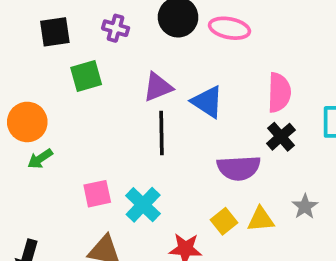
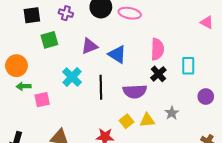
black line: (161, 133) -> (101, 87), moved
green arrow: (40, 159) -> (24, 86), turned 32
pink square: (97, 194) -> (42, 100), moved
cyan cross: (143, 205) -> (72, 77), moved

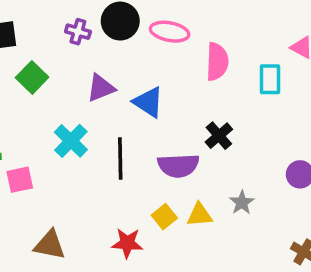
purple cross: (66, 13) -> (78, 32), moved
green square: (49, 40) -> (32, 77), turned -30
pink semicircle: (157, 49) -> (217, 62), moved
cyan rectangle: (188, 66) -> (270, 79), moved

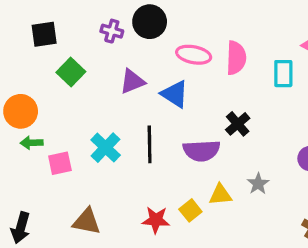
pink ellipse: (170, 32) -> (194, 55), moved
cyan cross: (71, 141) -> (106, 148), moved
yellow square: (164, 217) -> (190, 210), moved

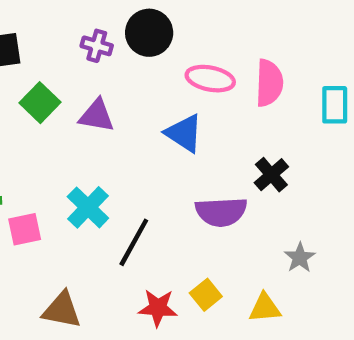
purple triangle: (132, 81) -> (97, 116), moved, turned 32
black line: (150, 144) -> (134, 242), moved, turned 30
yellow triangle: (220, 195) -> (265, 308), moved

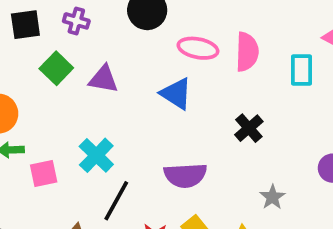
purple cross: (97, 46) -> (76, 21), moved
purple semicircle: (221, 212) -> (185, 175), moved
black line: (134, 242) -> (116, 201), moved

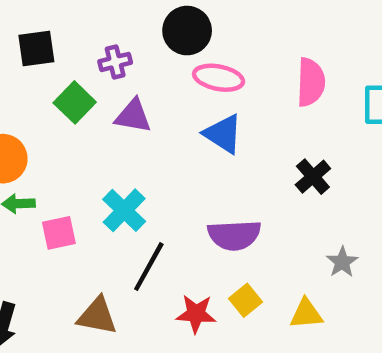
purple cross: (76, 21) -> (115, 62), moved, turned -30
pink ellipse: (198, 48) -> (219, 78), moved

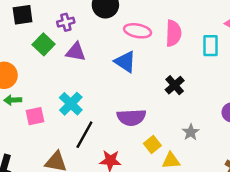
pink ellipse: (219, 78) -> (138, 31), moved
yellow square: (246, 300) -> (152, 145), moved

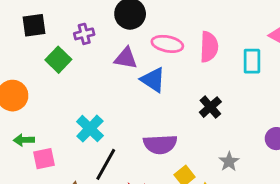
purple triangle: (76, 52) -> (126, 58), moved
green arrow: (13, 100) -> (24, 140), moved
pink square: (35, 116) -> (44, 159), moved

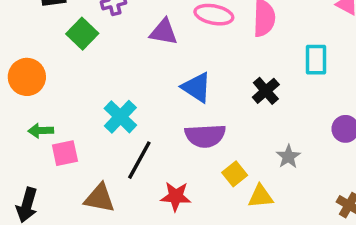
cyan rectangle: (252, 61) -> (316, 60), moved
blue triangle: (153, 80) -> (197, 87), moved

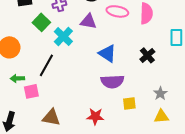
cyan cross: (120, 117) -> (63, 36), moved
black line: (139, 160) -> (46, 65), moved
yellow square: (235, 174) -> (129, 103), turned 32
yellow triangle: (261, 196) -> (161, 116), moved

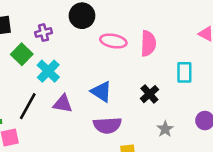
purple triangle: (88, 21) -> (63, 104), moved
gray star: (160, 93) -> (165, 129), moved

